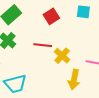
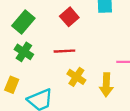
yellow cross: (62, 56) -> (76, 77), moved

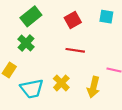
red line: (64, 51) -> (75, 50), moved
yellow cross: (76, 77) -> (61, 83), moved

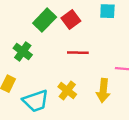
green rectangle: (31, 16) -> (45, 20), moved

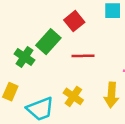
green rectangle: (45, 20) -> (48, 42), moved

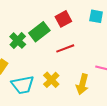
red line: (83, 56) -> (65, 48), turned -30

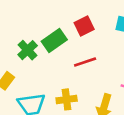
yellow cross: (51, 80) -> (67, 99), turned 35

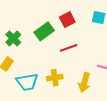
green cross: (28, 50) -> (13, 38), moved

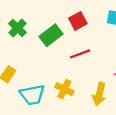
green cross: (13, 38) -> (17, 28), moved
yellow cross: (55, 78) -> (64, 89), turned 35

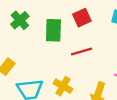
green rectangle: (51, 35) -> (53, 30), turned -55

